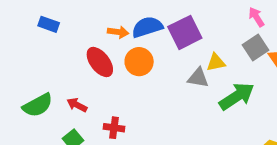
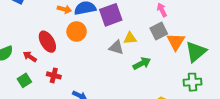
red ellipse: (100, 62) -> (47, 42), moved
green arrow: (237, 96) -> (142, 63), size x0.7

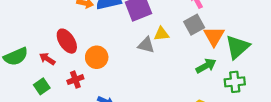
orange circle: (77, 31) -> (97, 57), moved
green arrow: (142, 63) -> (206, 66), moved
red cross: (54, 75) -> (75, 80), turned -32

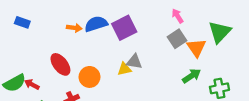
yellow triangle: (161, 34) -> (124, 69), moved
green triangle: (237, 47) -> (220, 32), moved
red arrow: (47, 59) -> (32, 84), moved

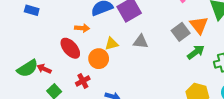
orange arrow: (74, 28) -> (82, 28), moved
gray square: (177, 39) -> (181, 32), moved
yellow triangle: (124, 69) -> (112, 44), moved

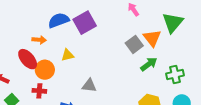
gray triangle: (141, 42) -> (89, 86), moved
orange circle: (99, 59) -> (45, 70), moved
red cross: (83, 81) -> (39, 91), turned 32

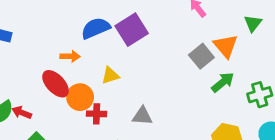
green triangle: (173, 23) -> (253, 23), size x0.6
red cross: (39, 91) -> (97, 114), moved

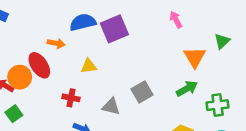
gray square: (201, 56) -> (142, 92), moved
orange circle: (80, 97) -> (20, 77), moved

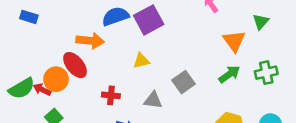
orange arrow: (56, 43) -> (90, 41), size x1.5
yellow triangle: (89, 66) -> (141, 61), moved
green cross: (218, 105) -> (266, 73), moved

